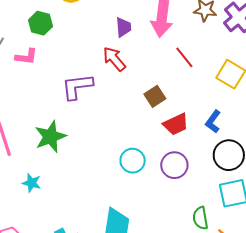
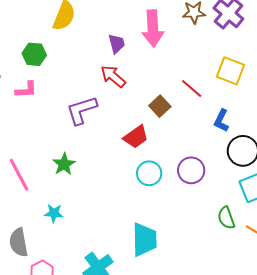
red line: (184, 57) -> (192, 88), moved
red trapezoid: (176, 124) -> (136, 137), moved
green star: (50, 137) -> (64, 164), size x0.7

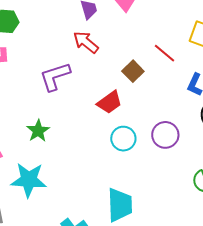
cyan star: (54, 213) -> (29, 180), size x1.8

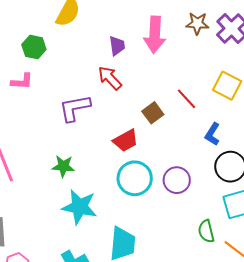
green star: (38, 131) -> (63, 166), moved, turned 30
cyan circle: (123, 139) -> (135, 178), size x1.4
cyan star: (29, 180) -> (79, 207), moved

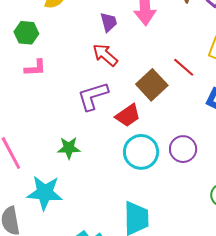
pink L-shape: (22, 81) -> (35, 68), moved
purple L-shape: (75, 108) -> (93, 96), moved
brown square: (153, 113) -> (152, 85), size x1.4
cyan star: (79, 207) -> (45, 193), moved

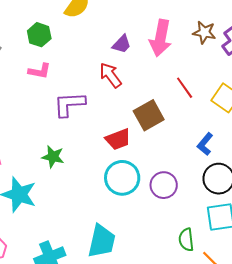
purple trapezoid: (109, 22) -> (122, 44), turned 45
red line: (184, 67) -> (185, 88), moved
purple L-shape: (93, 96) -> (69, 104), moved

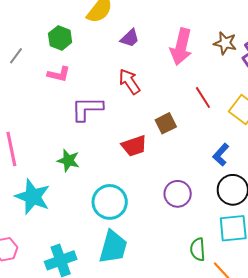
purple trapezoid: (122, 44) -> (130, 38), moved
brown square: (149, 115) -> (166, 123), size x0.7
cyan circle: (122, 178) -> (110, 202), moved

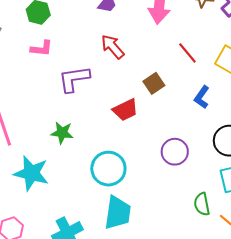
blue L-shape: (221, 155) -> (202, 97), moved

